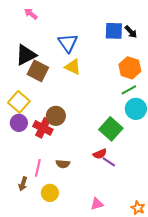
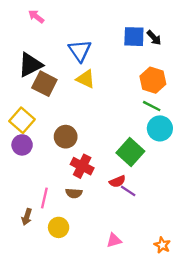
green line: (129, 90) -> (152, 106), turned 56
red cross: (43, 128) -> (82, 166), moved

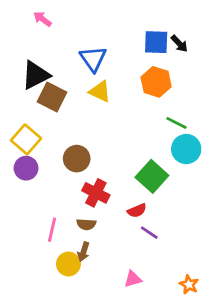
orange hexagon: (153, 80) -> (156, 82), moved
purple line: (128, 191) -> (149, 233), moved
brown arrow: (27, 217) -> (84, 252), moved

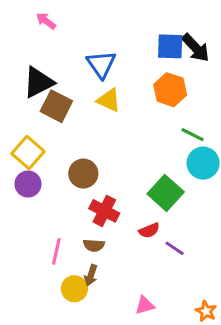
black arrow: (179, 44) -> (196, 48), size x1.5
purple line: (149, 233) -> (175, 248), moved

